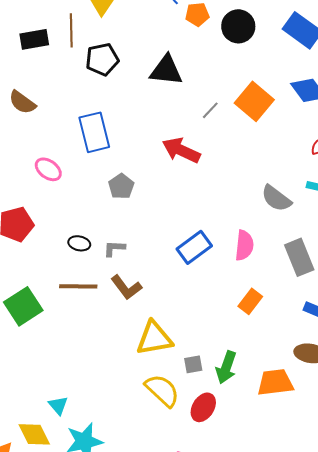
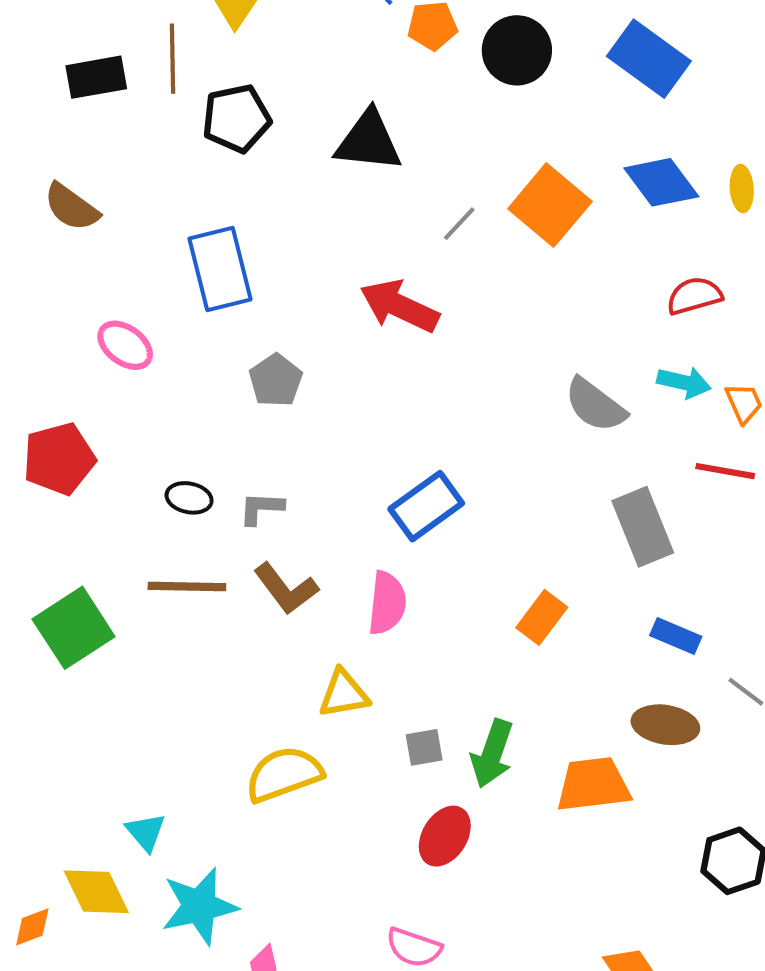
pink semicircle: (244, 245) -> (387, 603), moved
yellow triangle: (154, 338) -> (344, 694), size x0.7
yellow semicircle: (162, 390) -> (284, 774), moved, turned -63

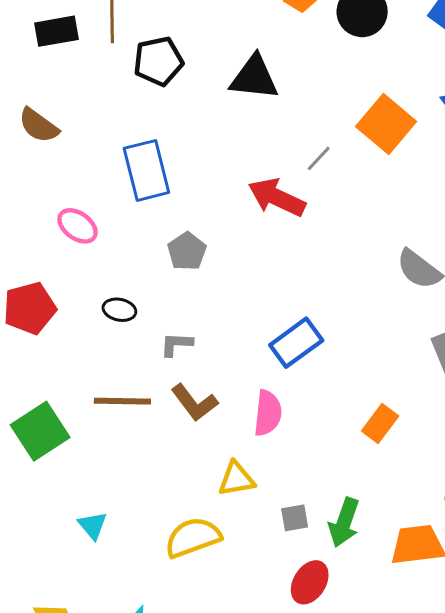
gray line: (459, 224) -> (319, 158), moved
black ellipse: (189, 498) -> (119, 310), moved
cyan triangle: (146, 832) -> (92, 525), moved

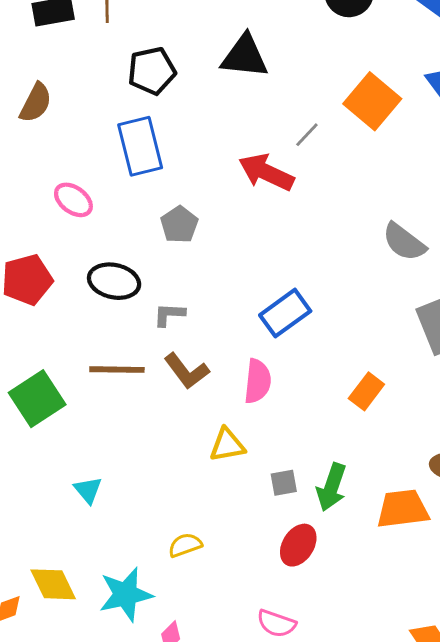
black pentagon: (158, 61) -> (152, 71), moved
brown semicircle: (39, 125) -> (36, 103), turned -99
black ellipse: (119, 310) -> (114, 281), size x1.6
yellow semicircle: (193, 537) -> (185, 545), moved, size x0.6

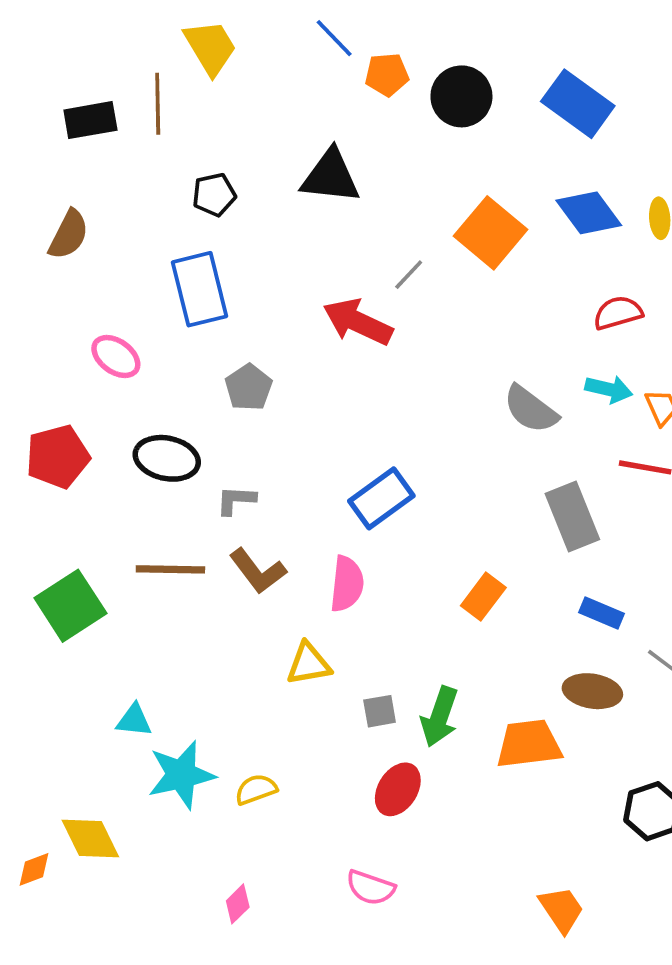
black pentagon: (152, 71) -> (214, 195), size x0.7
cyan triangle: (88, 490) -> (134, 720), turned -44
cyan star: (126, 594) -> (181, 775), moved

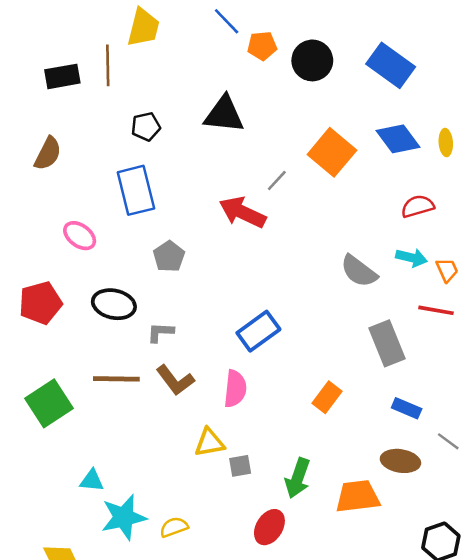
yellow trapezoid: (210, 47) -> (143, 27), turned 45
gray square: (380, 711) -> (240, 466), moved

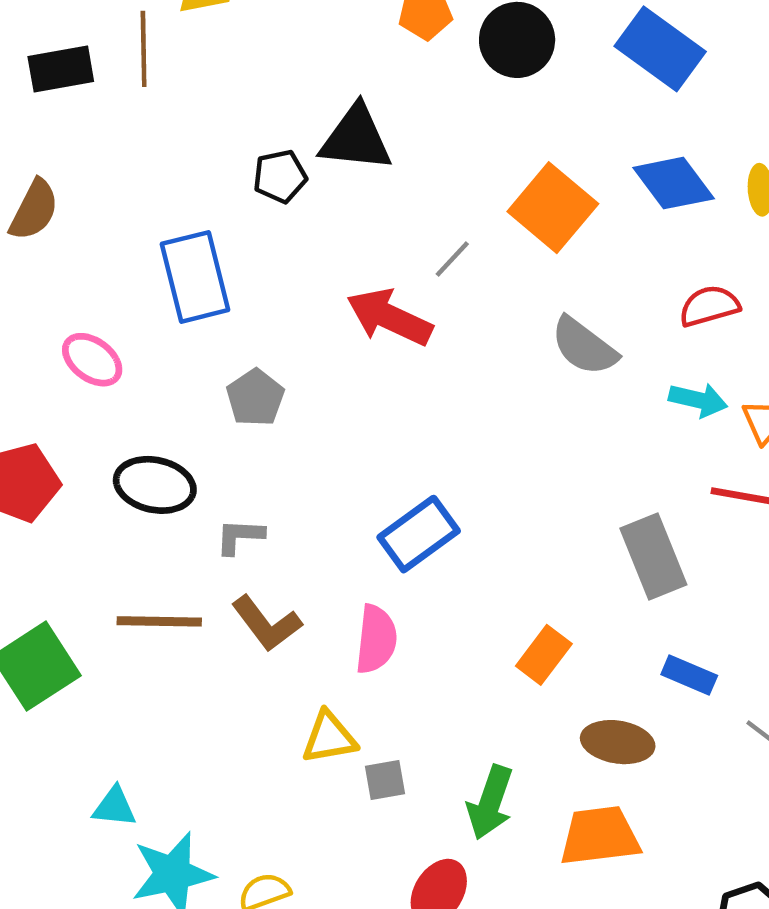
black pentagon: (146, 127) -> (280, 176), moved
gray semicircle: (359, 271) -> (584, 346), moved
brown ellipse: (400, 461) -> (618, 742), moved

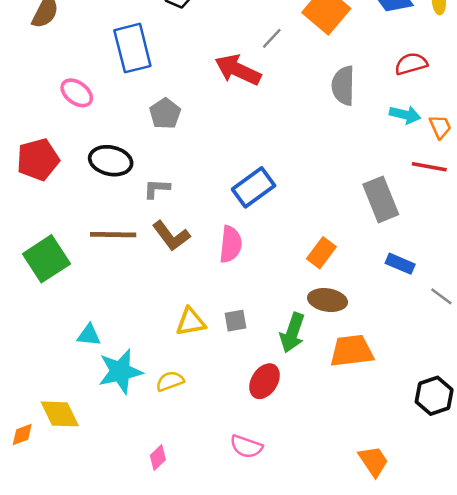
gray semicircle: (584, 346) -> (343, 86), turned 54
yellow triangle: (329, 738) -> (191, 322), moved
brown ellipse: (618, 742) -> (327, 300), moved

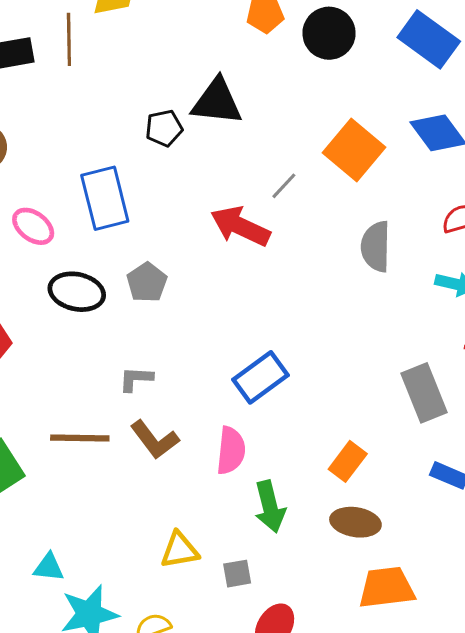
pink ellipse: (77, 93) -> (33, 226), moved
black ellipse: (111, 161) -> (77, 292), moved
gray square: (235, 321) -> (237, 574), moved
green arrow: (292, 333) -> (270, 507), moved, turned -33

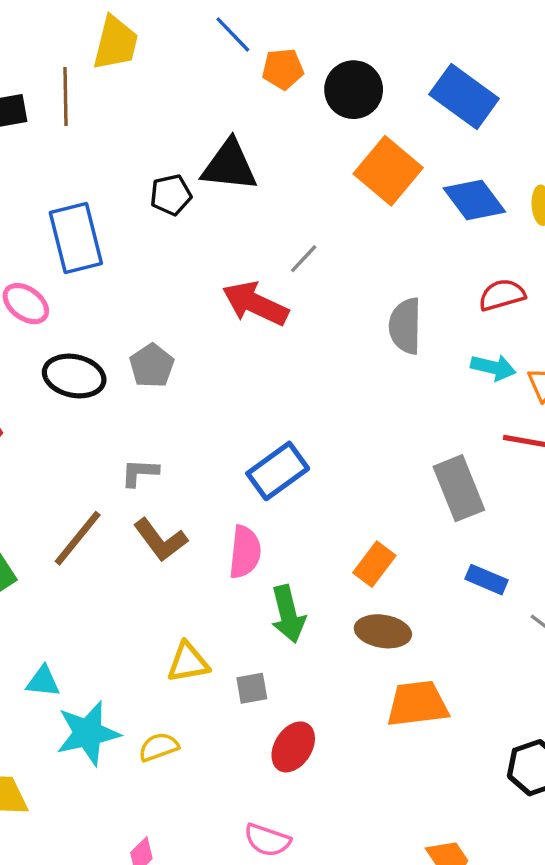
orange square: (354, 150) -> (388, 171), moved
blue rectangle: (105, 198) -> (76, 238), moved
brown line: (80, 438) -> (78, 538), turned -52

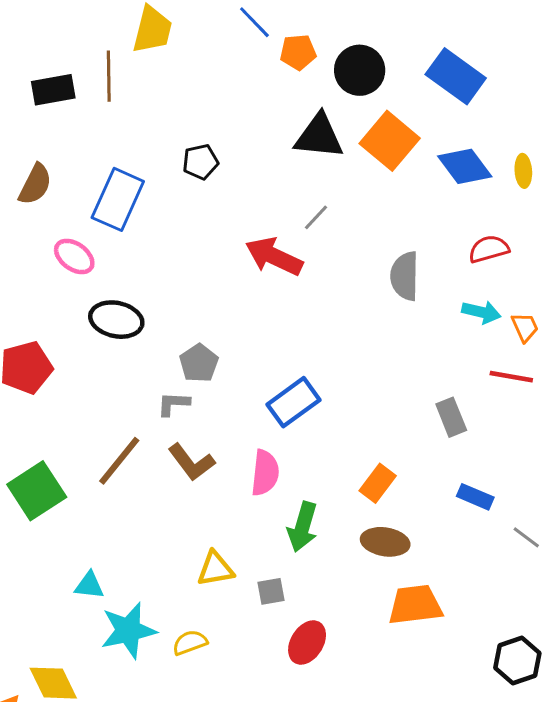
black triangle: (229, 166) -> (319, 136), moved
blue rectangle: (76, 238) -> (118, 199), turned 38
gray pentagon: (152, 366) -> (199, 363), moved
gray rectangle: (459, 488) -> (451, 417), size x0.7
green arrow: (288, 614) -> (303, 527), turned 30

